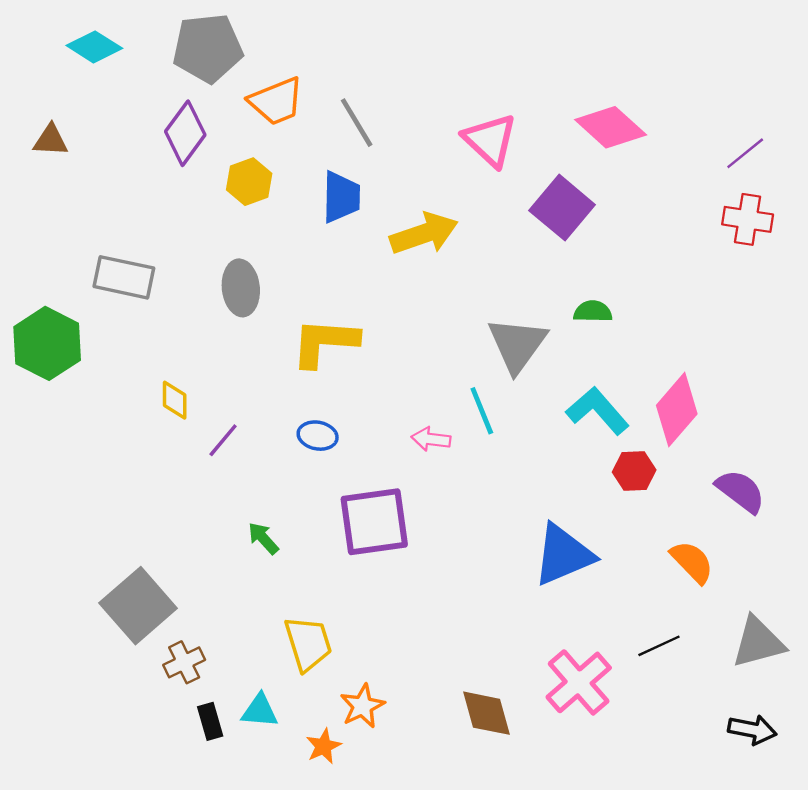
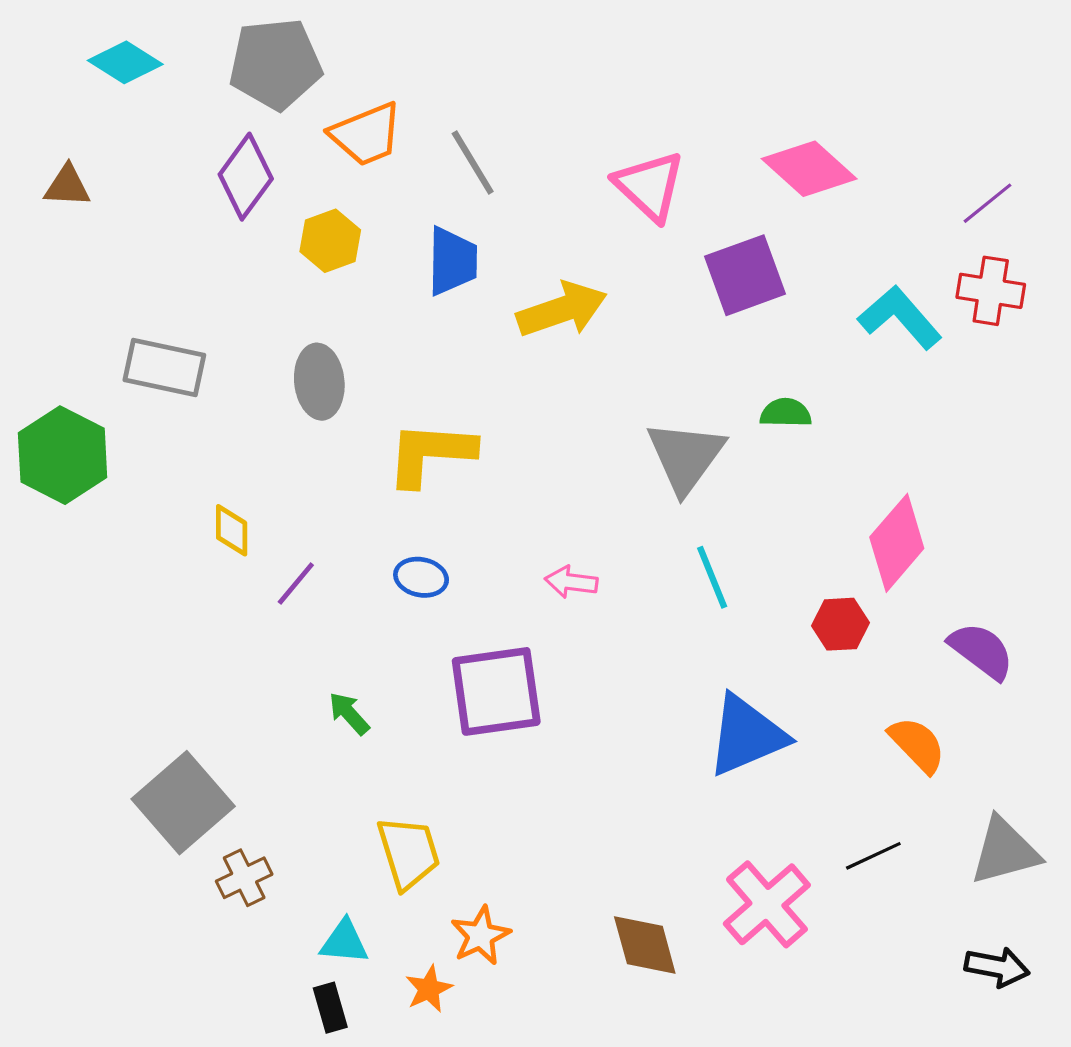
purple square: (562, 208) -> (745, 275), turned 30
cyan line: (482, 411) -> (712, 577), moved
cyan L-shape: (598, 411) -> (900, 317), moved
black rectangle: (210, 721) -> (330, 1008), moved

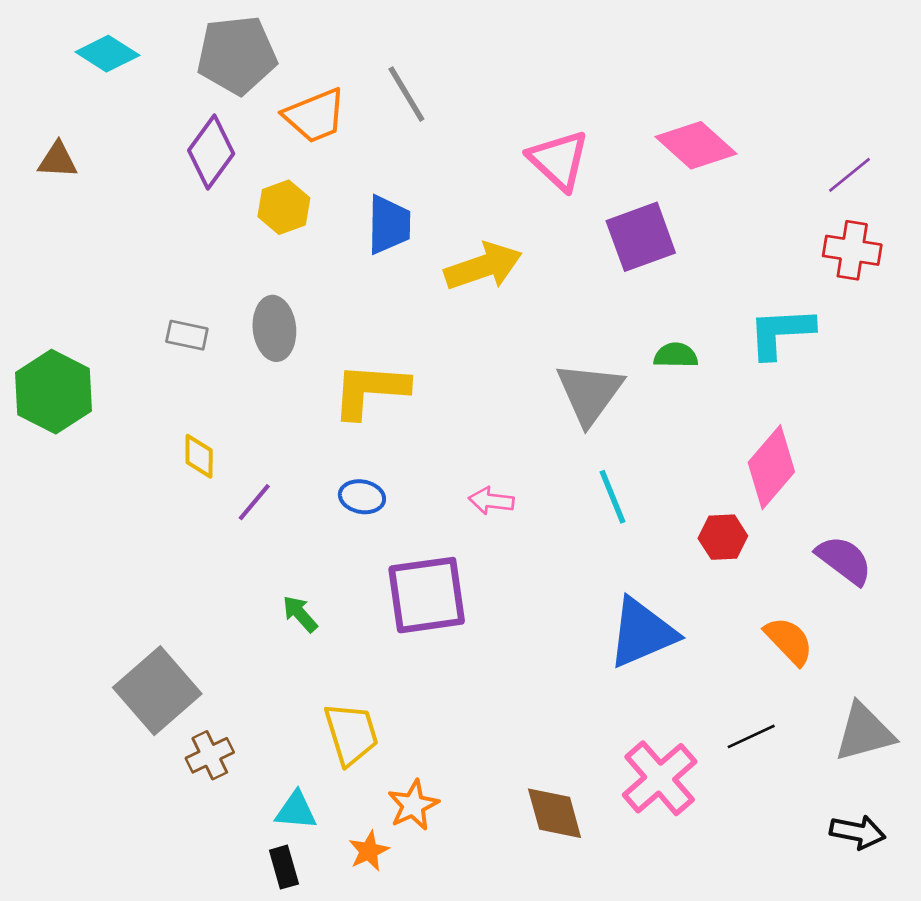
gray line: (473, 162) -> (406, 94), moved
cyan L-shape: (900, 317) -> (781, 332), moved, turned -52
gray rectangle: (164, 368) -> (187, 335), moved, size x0.6

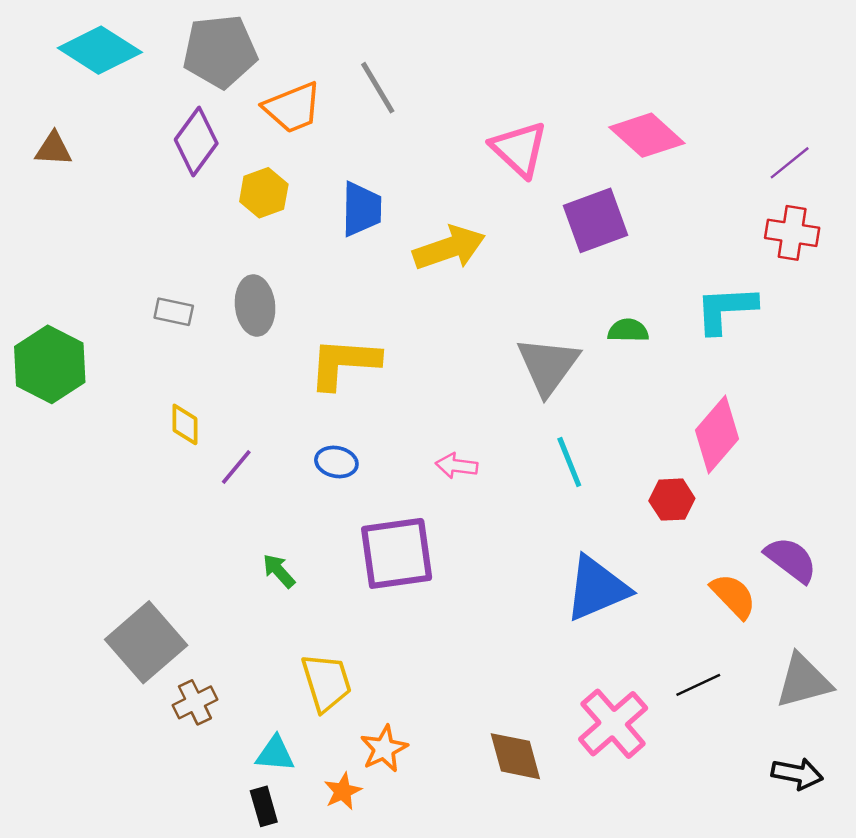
cyan diamond: (107, 54) -> (100, 50), size x1.4
purple semicircle: (844, 560) -> (791, 560), moved

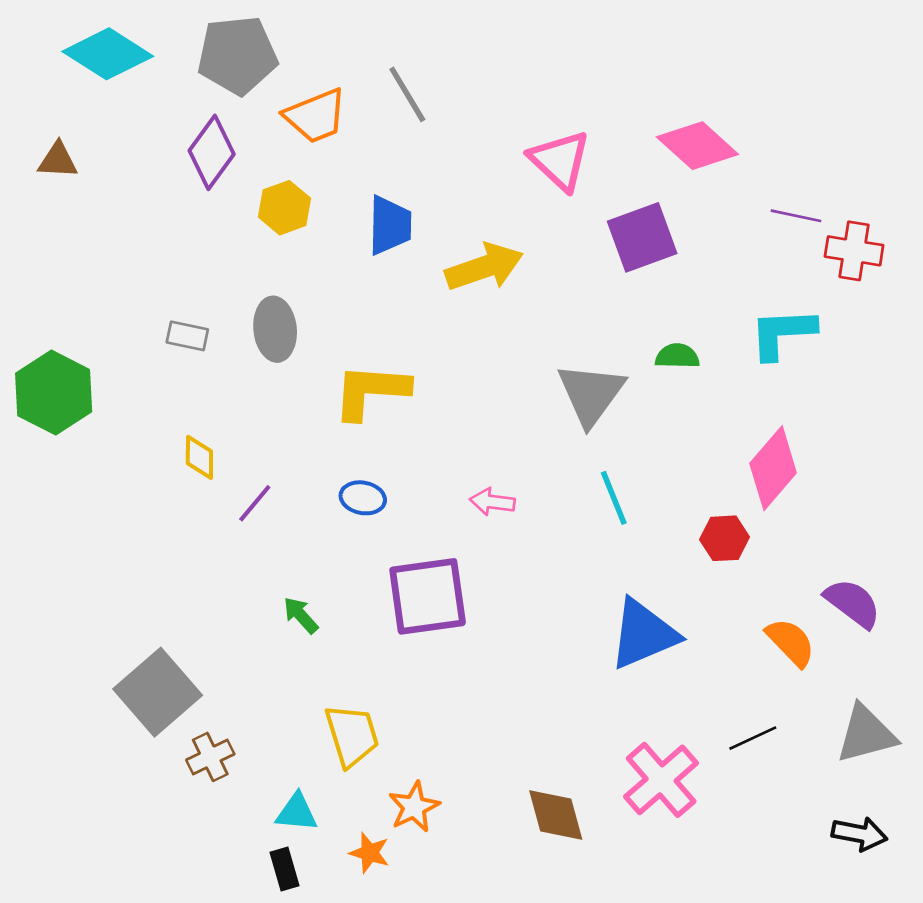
purple line: (790, 163) -> (796, 216), moved, turned 51
orange star: (343, 791) -> (370, 853), turned -30

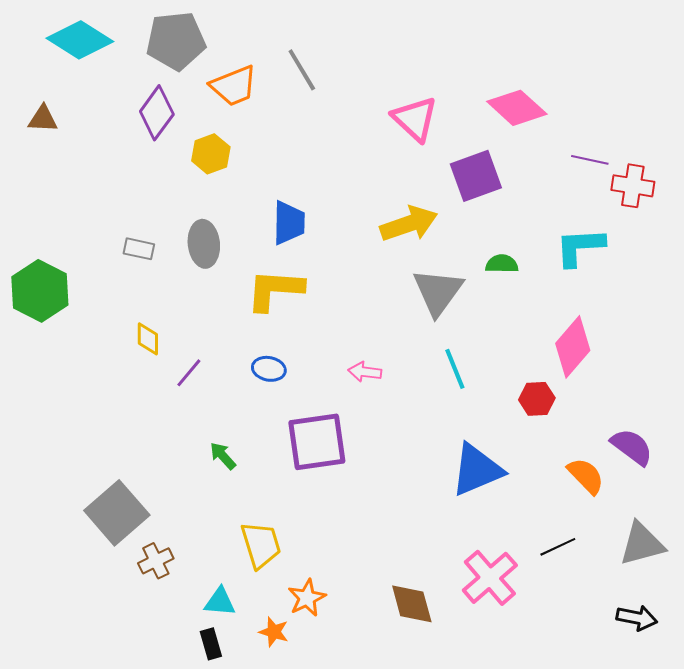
blue trapezoid: (390, 225) -> (289, 223), moved
yellow arrow: (484, 267) -> (409, 224), moved

